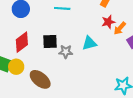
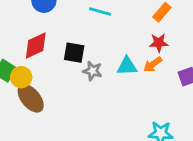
orange arrow: (120, 28) -> (153, 64), moved
brown ellipse: (40, 79) -> (31, 98), moved

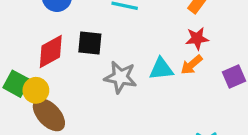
black square: (74, 53) -> (90, 43), moved
gray star: (93, 71) -> (120, 77), size x1.4

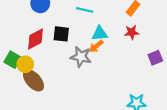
orange arrow: (192, 65) -> (96, 46), moved
cyan triangle: (161, 69) -> (100, 33), moved

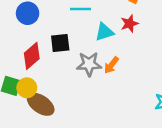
red star: (132, 32) -> (129, 24), moved
orange arrow: (96, 46) -> (111, 65), moved

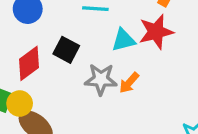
red star: (129, 24) -> (156, 32), size x1.5
black square: (60, 43) -> (66, 50), turned 30

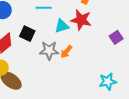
red star: (156, 32) -> (81, 20), turned 30

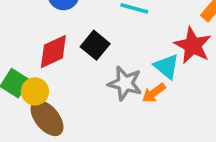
cyan triangle: (62, 26) -> (167, 66), moved, turned 42

